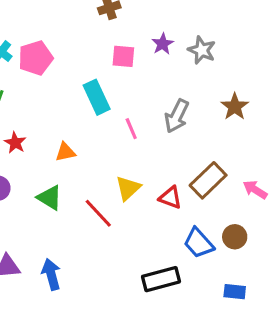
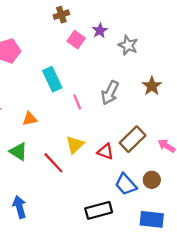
purple star: (163, 44) -> (100, 31), moved
pink square: (123, 56) -> (76, 40), moved, turned 30
blue rectangle: (235, 292) -> (152, 219), size x1.5

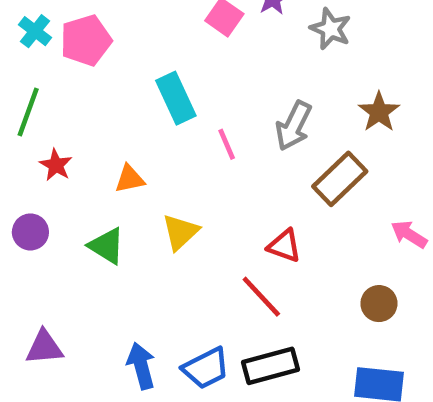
brown rectangle: (133, 139) -> (340, 179), moved
yellow triangle: (75, 145) -> (180, 232), moved
red line: (53, 163) -> (261, 297), moved
blue trapezoid: (126, 184) -> (206, 368), moved, turned -75
blue arrow: (19, 207) -> (141, 366), moved

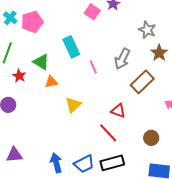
gray star: (331, 29) -> (147, 30), moved
green triangle: (107, 246) -> (41, 62), moved
brown circle: (379, 304) -> (151, 138), moved

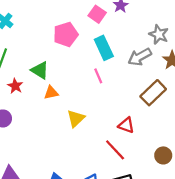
pink pentagon: (32, 22) -> (66, 34), moved
cyan rectangle: (71, 47) -> (104, 48), moved
gray arrow: (122, 59) -> (140, 57), moved, turned 35

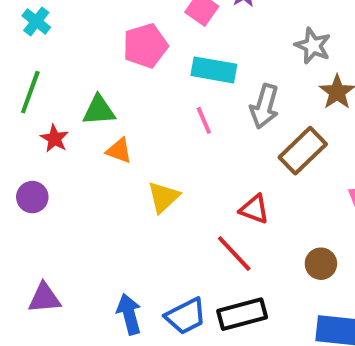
cyan rectangle: (104, 48) -> (214, 70), turned -55
gray arrow: (140, 57) -> (264, 106), moved, turned -45
green triangle: (40, 70) -> (99, 110), turned -36
orange triangle: (51, 93) -> (119, 151), turned 32

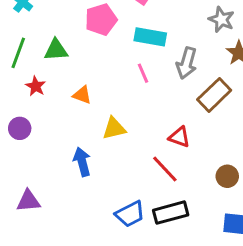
green triangle: (99, 110) -> (56, 50), moved
yellow triangle: (163, 197) -> (114, 128), turned 30
blue arrow: (129, 314) -> (82, 162), moved

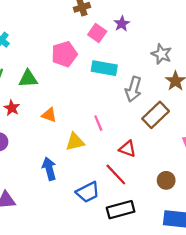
pink line: (143, 73) -> (98, 123), moved
blue trapezoid: (130, 214) -> (88, 192), moved

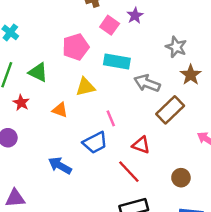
green triangle: (28, 79) -> (38, 72), turned 30
gray arrow: (133, 89) -> (147, 83), turned 95
yellow triangle: (75, 142) -> (85, 87), moved
blue arrow: (49, 169) -> (60, 166), turned -45
blue trapezoid: (88, 192) -> (95, 143), moved

